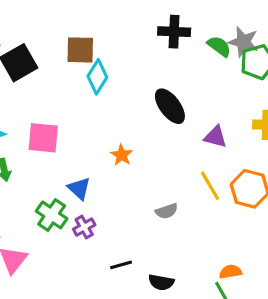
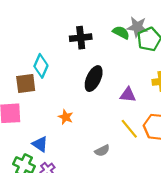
black cross: (174, 32) -> (81, 38), moved
brown square: (80, 50) -> (26, 84), moved
black ellipse: (170, 106) -> (94, 79), turned 70

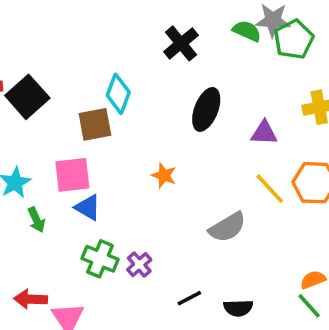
black cross: (81, 38) -> (181, 43), turned -30
blue triangle: (40, 144) -> (88, 207), moved
gray semicircle: (102, 151) -> (227, 227), size x1.5

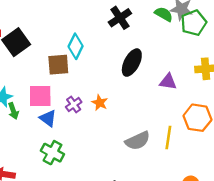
yellow line: (270, 189) -> (168, 137), moved, turned 45
green arrow: (36, 220) -> (13, 111), moved
purple cross: (139, 265) -> (74, 105), moved

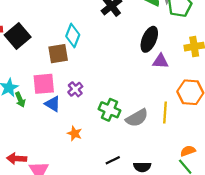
black ellipse: (132, 63) -> (149, 39), moved
orange star: (100, 103) -> (75, 133), moved
green cross: (52, 153) -> (110, 110), moved

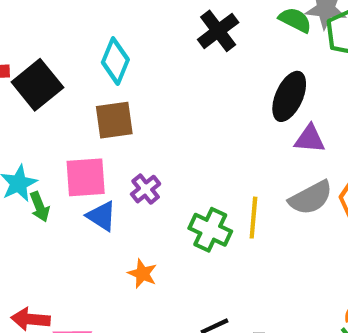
cyan diamond: (73, 35) -> (115, 61), moved
yellow line: (165, 113) -> (253, 218), moved
gray semicircle: (137, 118) -> (311, 198), moved

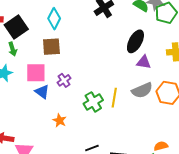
green arrow: (40, 207) -> (13, 49), moved
green cross: (210, 230) -> (93, 102), turned 30

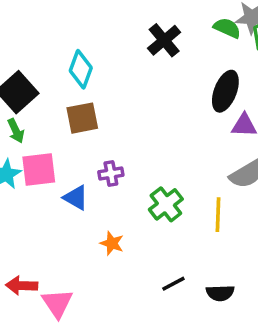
pink square: (36, 73) -> (39, 170), moved
purple cross: (64, 80) -> (111, 173), turned 32
yellow line: (114, 98) -> (218, 215), moved

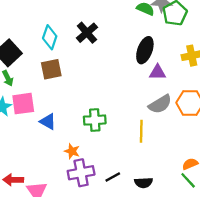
black cross: (164, 40) -> (87, 33), moved
purple cross: (111, 173) -> (81, 173), moved, size x1.6
green cross: (166, 204) -> (95, 120), moved, turned 35

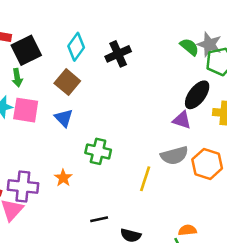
black ellipse: (145, 50) -> (197, 95), moved
brown square: (51, 69) -> (67, 82), turned 35
blue triangle: (48, 122) -> (64, 118), moved
purple cross: (81, 173) -> (23, 187), moved

